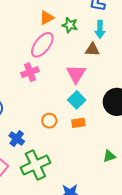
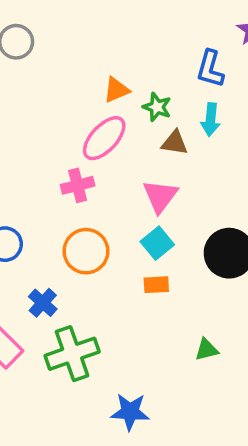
brown triangle: (92, 49) -> (175, 143), moved
orange circle: (49, 121) -> (86, 251), moved, size x1.6

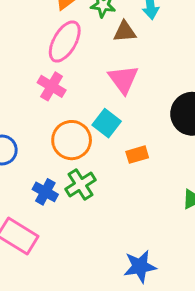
pink cross: (78, 185) -> (52, 86), turned -32
cyan square: (157, 243) -> (107, 123), moved
green cross: (72, 354) -> (80, 184), moved, size x0.7

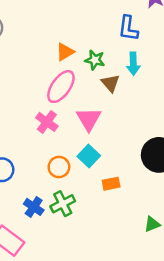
brown triangle: (125, 32) -> (110, 83), turned 48
pink triangle: (123, 79) -> (89, 119), moved
orange circle: (72, 140) -> (59, 167), size x0.7

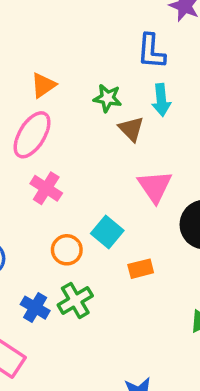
orange triangle: (65, 52) -> (43, 85), moved
pink ellipse: (61, 87) -> (32, 135), moved
pink triangle: (89, 119) -> (155, 186), moved

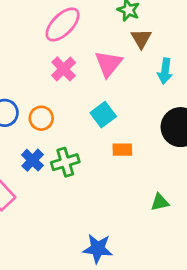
cyan arrow: (161, 100) -> (165, 71), moved
pink triangle: (155, 186) -> (109, 64), moved
orange circle: (67, 250) -> (41, 118), moved

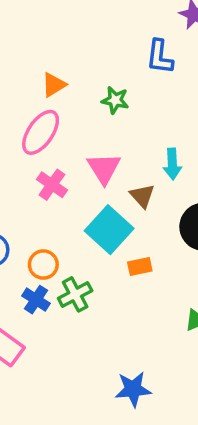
brown triangle: (141, 38) -> (142, 196), moved
cyan square: (103, 115) -> (109, 230), size x1.5
orange circle: (41, 118) -> (43, 265), moved

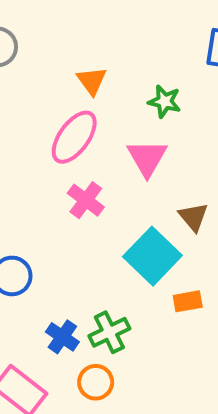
orange triangle: (54, 85) -> (92, 81), turned -36
pink triangle: (104, 168) -> (147, 158), moved
orange circle: (43, 265) -> (96, 382), moved

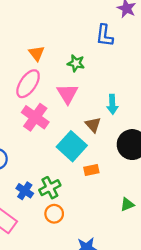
pink cross: (86, 200) -> (35, 117), size x1.4
orange circle: (96, 382) -> (54, 214), moved

